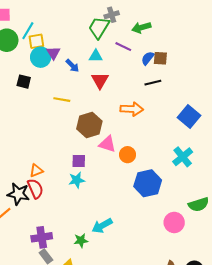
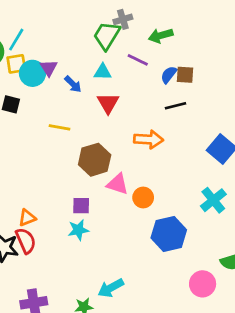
yellow square: (36, 41) -> (16, 64), moved

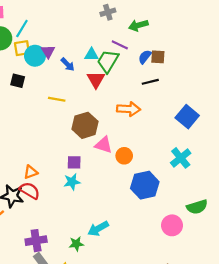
green trapezoid: (107, 36) -> (108, 61), moved
red semicircle: (26, 241) -> (30, 191), turned -36

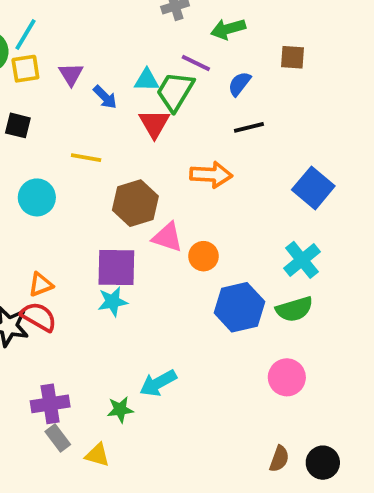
cyan circle: (35, 56) -> (37, 197), moved
brown square: (158, 57) -> (293, 57), moved
purple square: (74, 162) -> (116, 268), size x1.6
green semicircle: (197, 207) -> (294, 309), moved

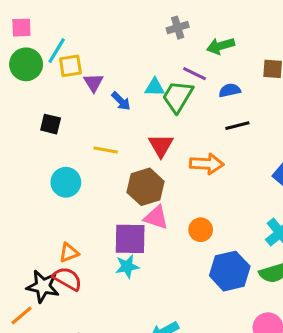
yellow square: (25, 69) -> (70, 66), moved
blue semicircle: (239, 84) -> (230, 90), turned 40
red triangle: (154, 124) -> (161, 145), moved
pink triangle: (168, 237) -> (156, 217), moved

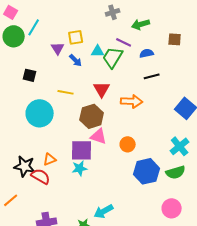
pink square: (21, 28) -> (11, 12), turned 32
yellow square: (70, 66) -> (76, 37), moved
cyan circle: (66, 182) -> (40, 113), size x1.4
orange triangle: (69, 253) -> (50, 159), moved
black star: (43, 286) -> (25, 166), moved

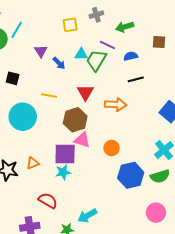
yellow square: (76, 37) -> (70, 25), moved
red semicircle: (41, 176) -> (48, 200), moved

